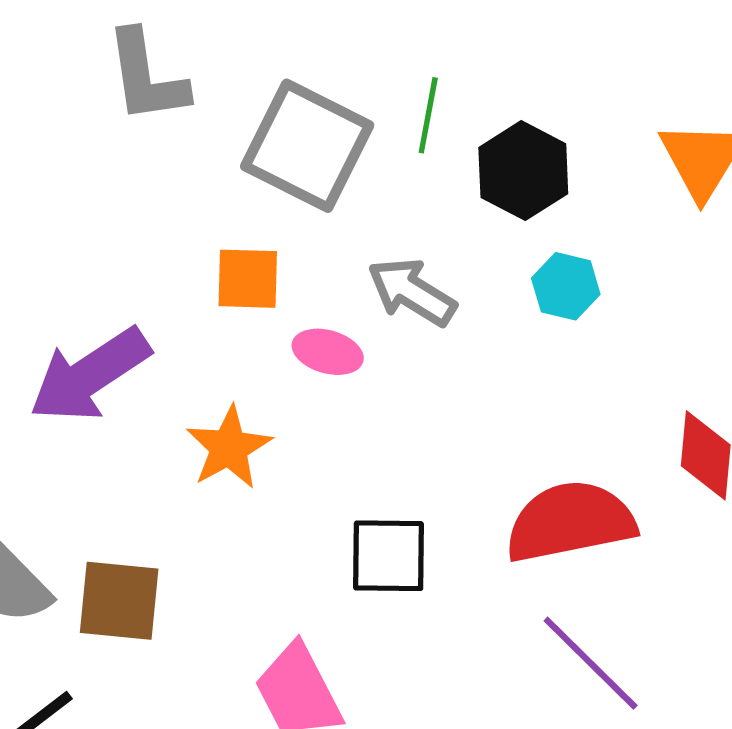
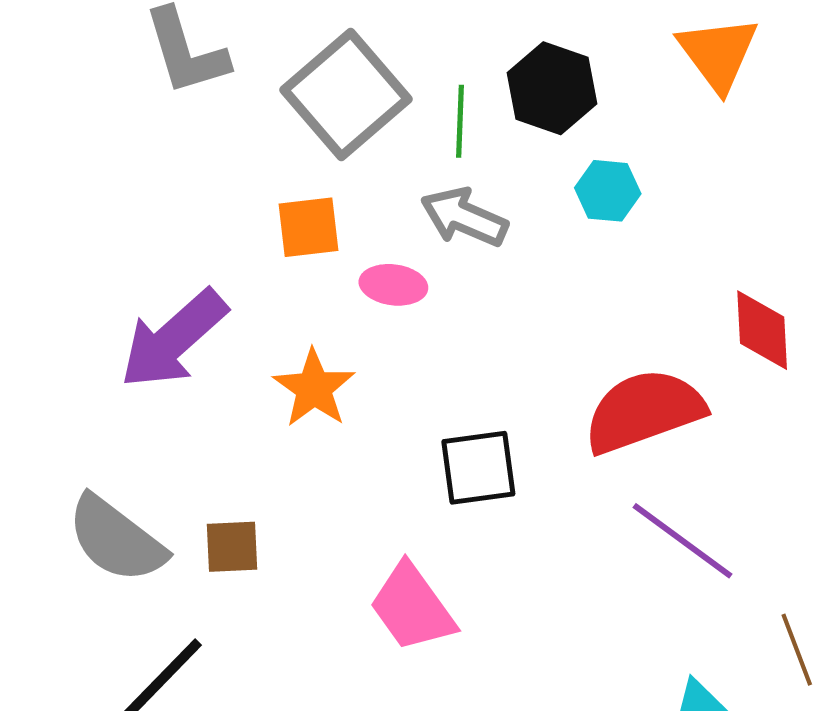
green line: (428, 115) -> (460, 121), moved
gray square: (307, 146) -> (346, 95), turned 31
brown square: (119, 601) -> (232, 547), size x0.7

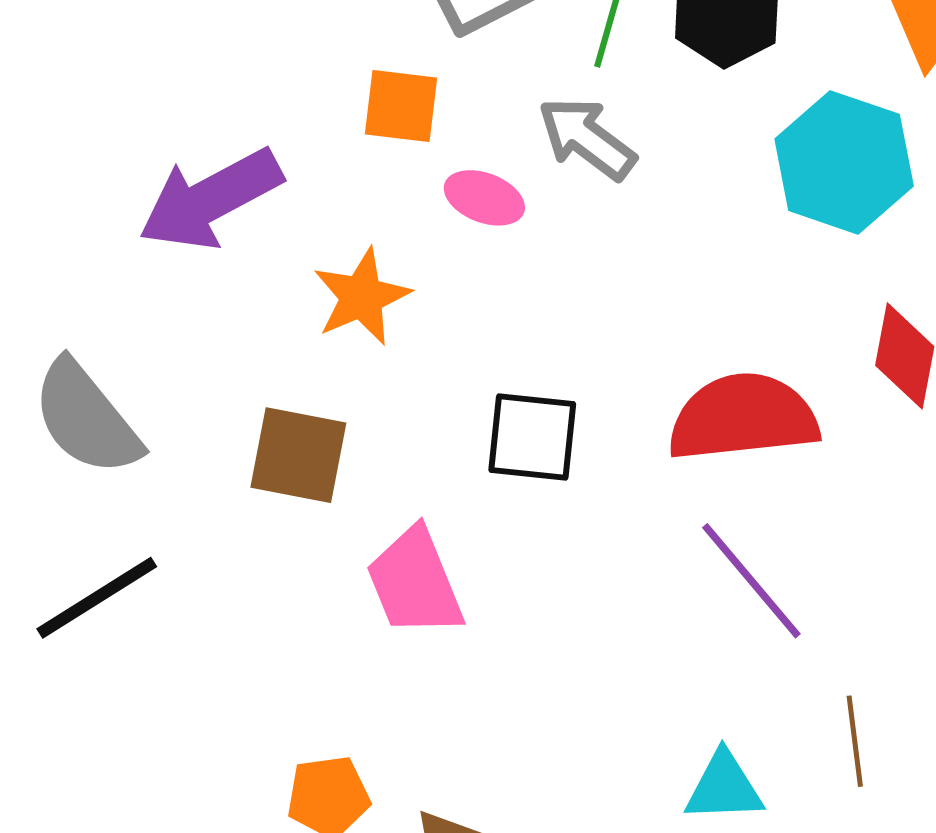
cyan hexagon: (608, 191) -> (844, 162), moved, size x1.8
brown square: (232, 547) -> (298, 455), moved, size x1.4

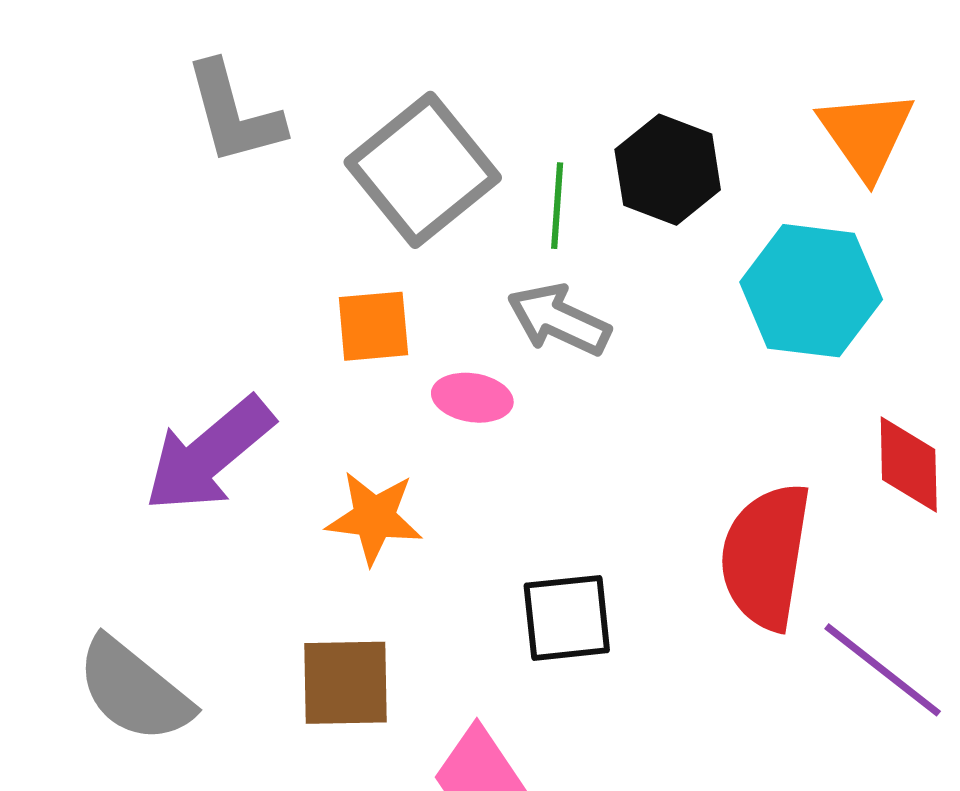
orange star: (362, 297) -> (374, 518), turned -30
red semicircle: (743, 417) -> (766, 556), turned -63
purple line: (751, 581) -> (883, 670), moved

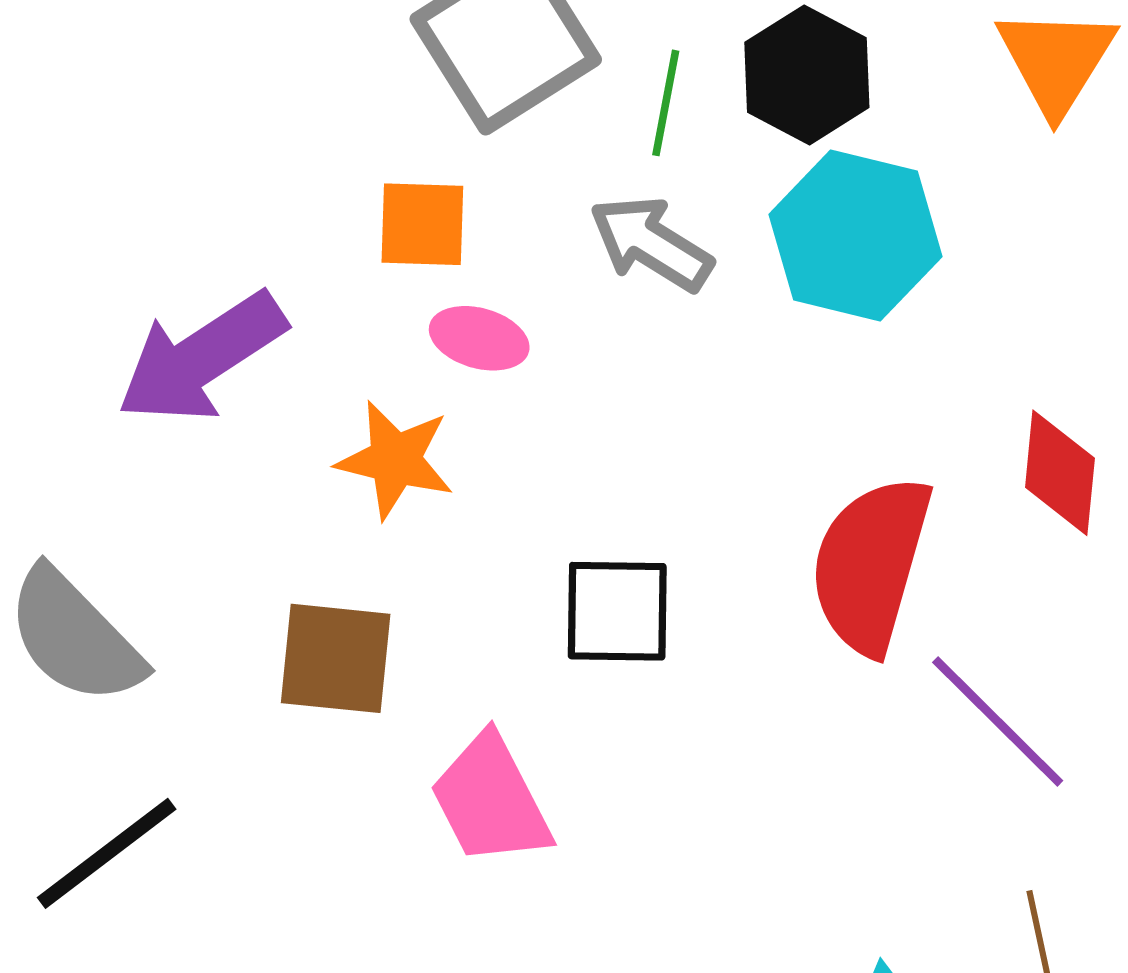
cyan hexagon: (811, 291) -> (855, 236), moved
pink ellipse: (472, 398) -> (479, 338), moved

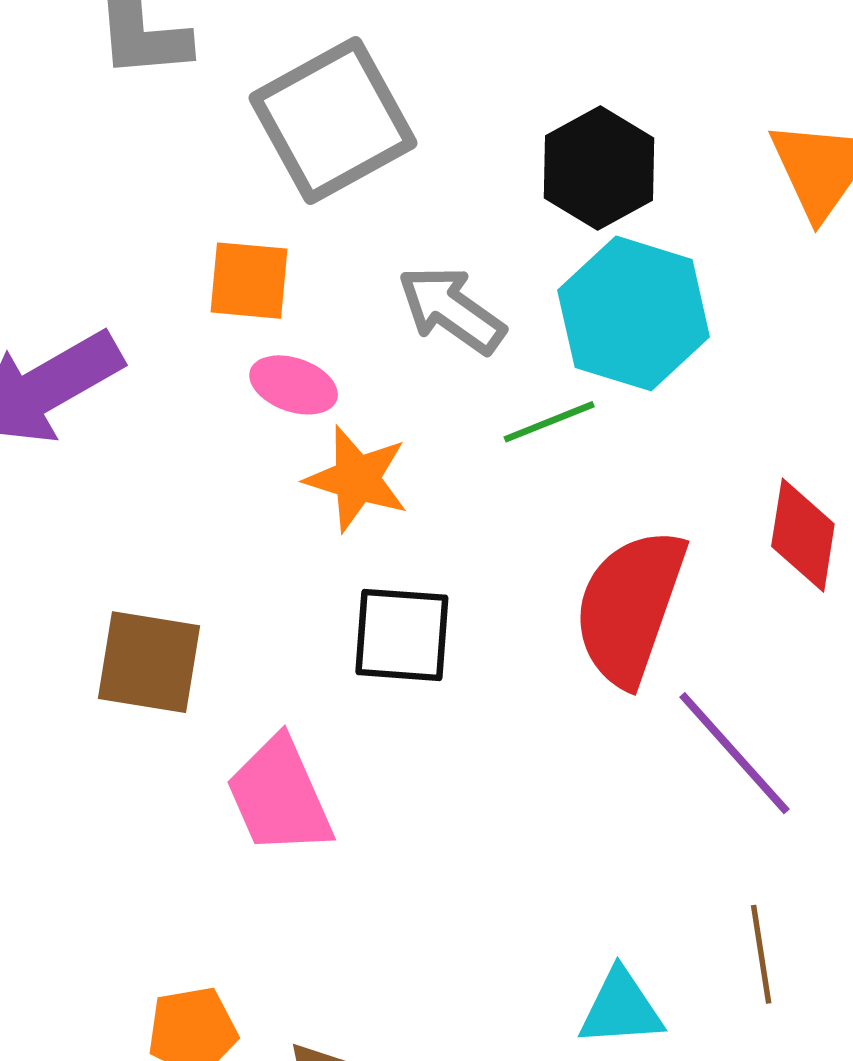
green line: (666, 103) -> (549, 422), moved, turned 54
orange star: (395, 460) -> (357, 479), moved

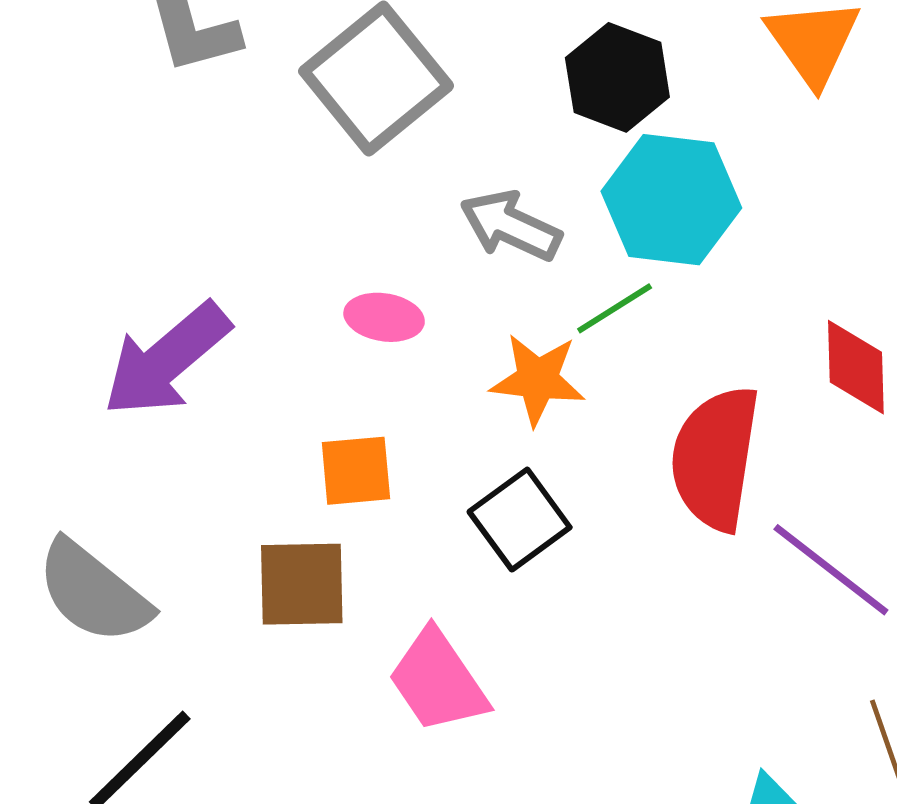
orange square: (249, 281) -> (356, 471), moved
orange star: (357, 479) -> (538, 379), moved
black square: (402, 635) -> (520, 520), turned -30

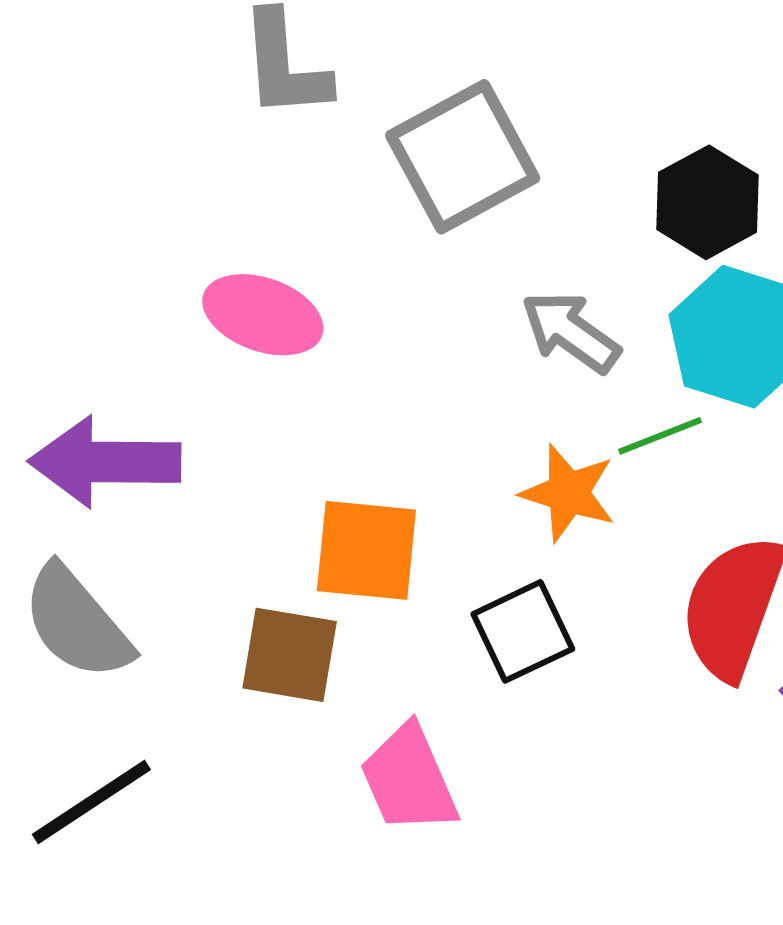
pink ellipse: (384, 317) -> (263, 315), moved, size x1.5
purple arrow: (167, 360) -> (105, 462), moved, turned 30
orange square: (356, 471) -> (366, 550), size x1.4

